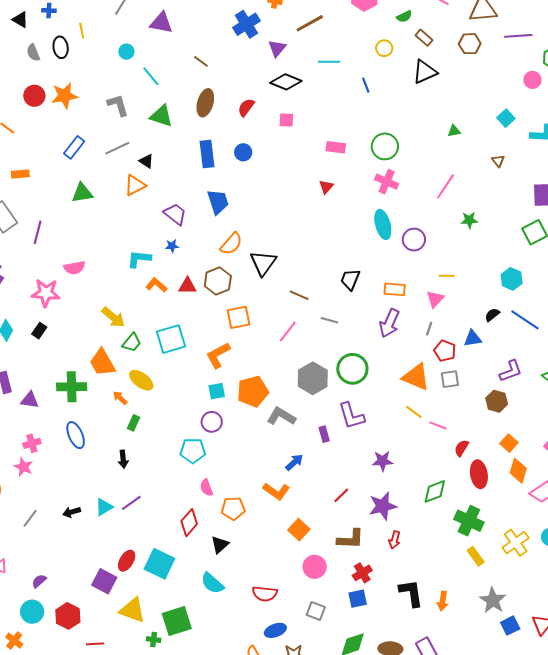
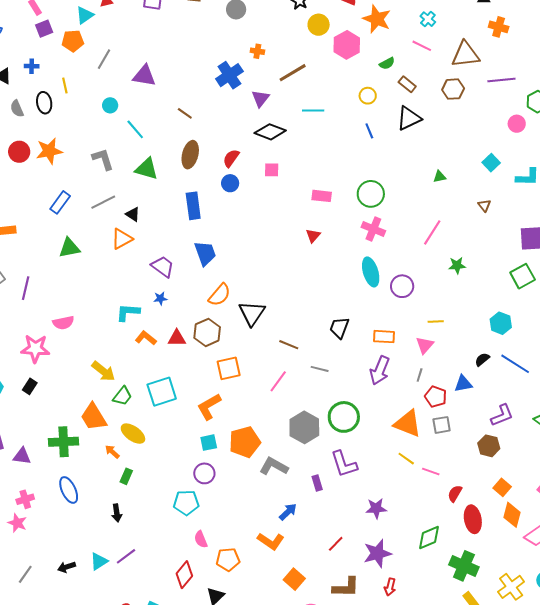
blue line: (366, 85) -> (369, 131), moved
blue circle: (243, 152) -> (230, 183), moved

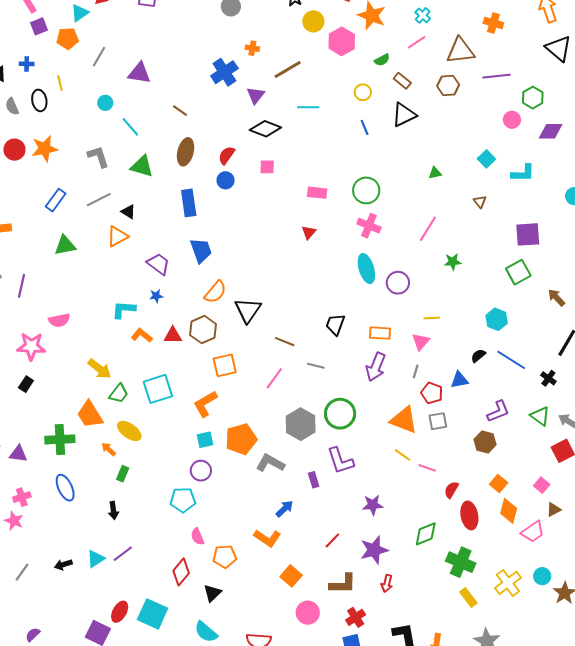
pink line: (422, 46) -> (417, 42), turned -60

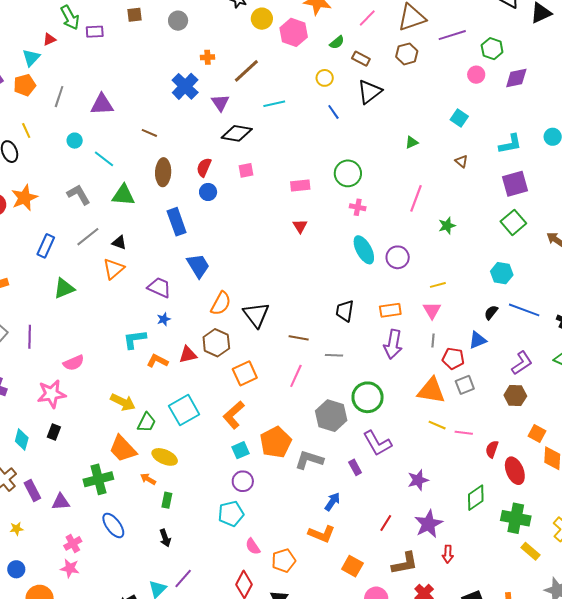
cyan L-shape: (523, 173) -> (510, 144), moved
pink cross: (369, 226) -> (358, 207), size x0.7

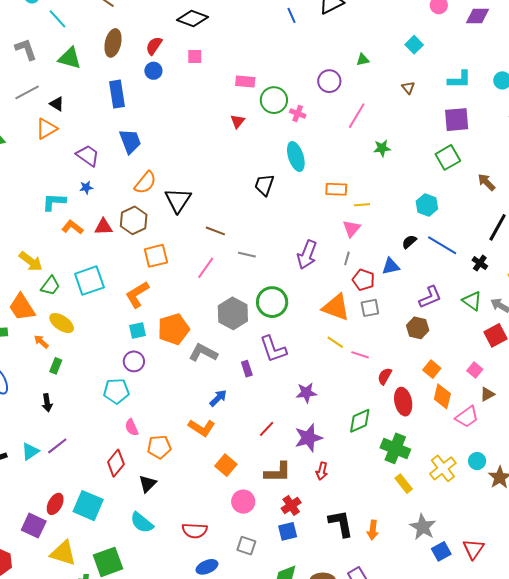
green circle: (348, 173) -> (274, 100), moved
purple circle: (398, 257) -> (329, 81), moved
orange rectangle: (390, 310) -> (336, 189), moved
black trapezoid: (345, 311) -> (264, 185), moved

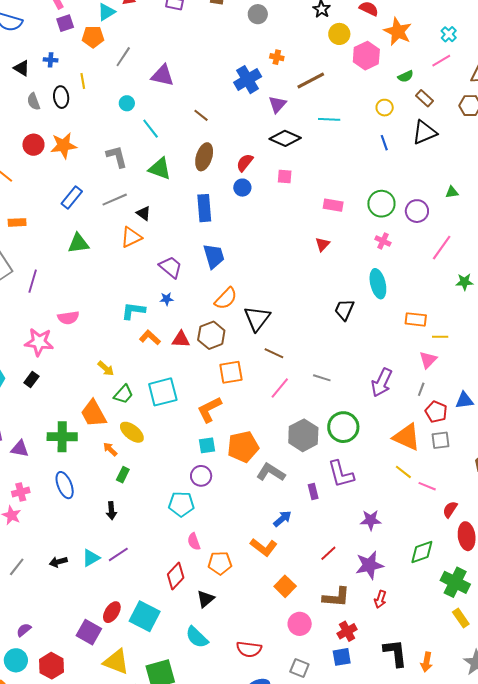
green circle: (274, 100) -> (381, 204), moved
brown line: (215, 231) -> (274, 353), moved
yellow arrow: (31, 261) -> (106, 368), size x0.7

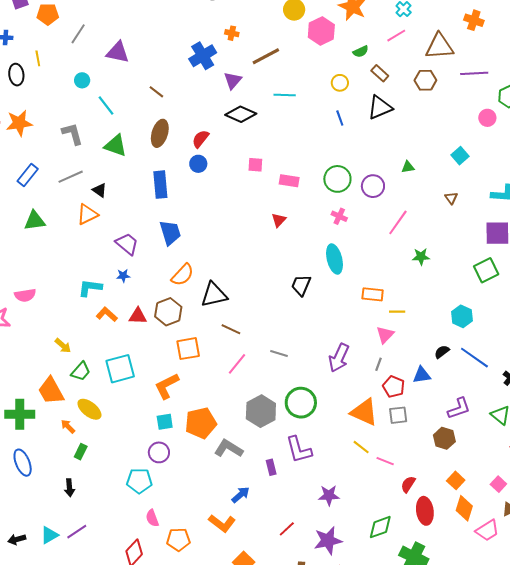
pink square: (285, 176) -> (255, 165), moved
black triangle: (257, 318) -> (214, 295), turned 40

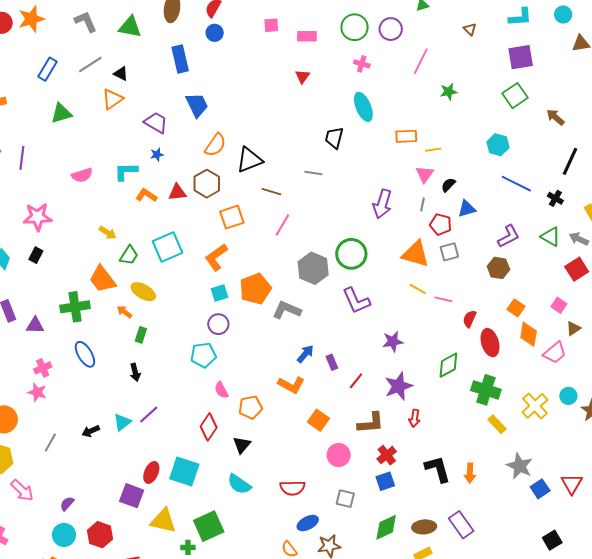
pink semicircle: (25, 295) -> (82, 175), moved
black semicircle: (442, 352) -> (448, 185), moved
gray line: (279, 354) -> (313, 173), moved
purple rectangle: (271, 467) -> (332, 362), moved

